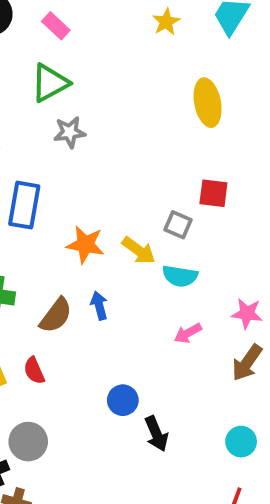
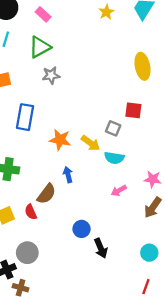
yellow ellipse: (208, 103) -> (143, 66), moved
brown semicircle: (56, 315) -> (46, 194), moved

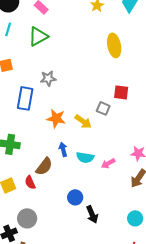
yellow ellipse: (143, 66) -> (114, 45), moved
gray star: (51, 75) -> (48, 78), moved
cyan semicircle: (114, 158) -> (85, 157), moved

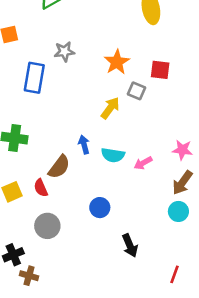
orange star: (56, 118) -> (117, 62), moved, turned 30
yellow arrow: (83, 121) -> (110, 108), turned -90
black arrow: (92, 214) -> (130, 246), moved
gray circle: (27, 218) -> (47, 226), moved
cyan circle: (135, 218) -> (178, 211), moved

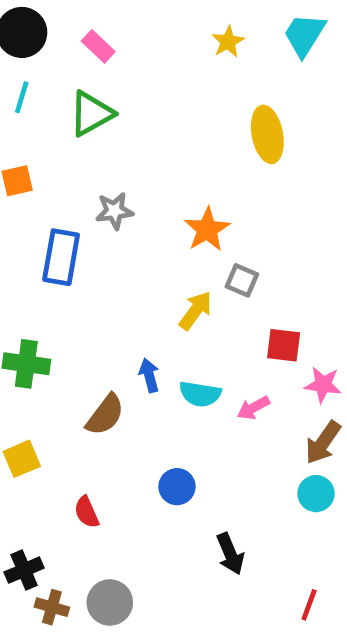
red square: (160, 70) -> (284, 345), moved
red semicircle: (41, 188) -> (87, 512), moved
gray circle: (47, 226) -> (110, 602), moved

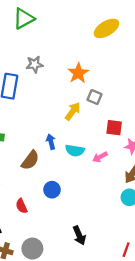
yellow ellipse: (267, 134) -> (106, 28), turned 70
blue circle: (177, 487) -> (52, 190), moved
black arrow: (230, 554) -> (79, 235), moved

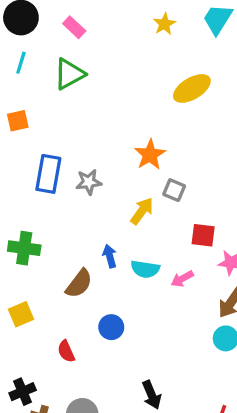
gray star: (35, 64) -> (89, 182), moved

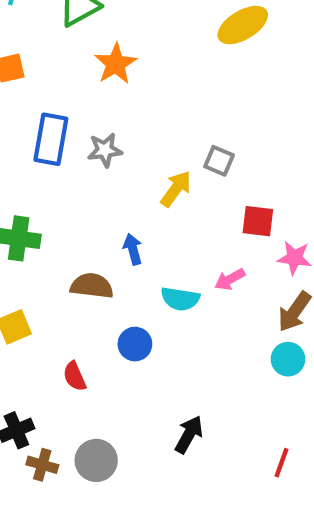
orange star: (150, 155) -> (116, 64), moved
cyan semicircle: (145, 269) -> (180, 299), moved
brown semicircle: (79, 284) -> (92, 286), turned -120
black arrow: (152, 395) -> (189, 435), turned -128

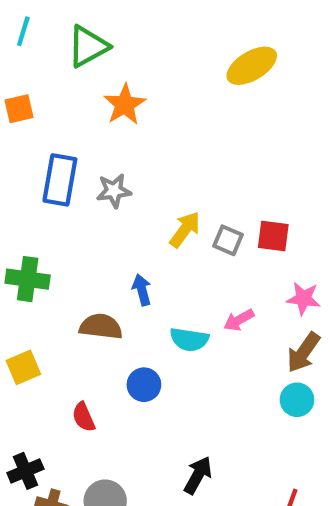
gray square: (219, 161) -> (228, 240), moved
red square: (258, 221) -> (273, 236), moved

